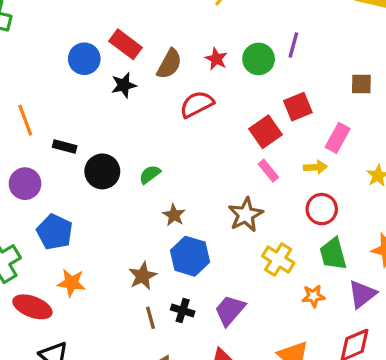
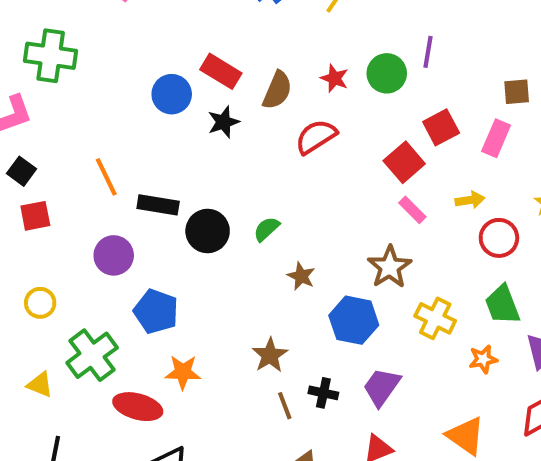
pink rectangle: (338, 138) -> (496, 138), moved
black rectangle: (65, 147) -> (158, 205), size x1.4
red circle: (322, 209) -> (499, 238), moved
blue hexagon: (190, 256) -> (354, 320), moved

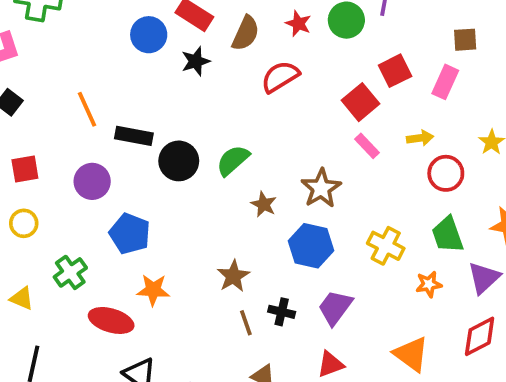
red square: (35, 216) -> (25, 169), moved
green semicircle: (266, 229) -> (233, 160), size x1.4
brown star: (390, 267) -> (321, 188), moved
green cross: (92, 355) -> (70, 272), size x0.7

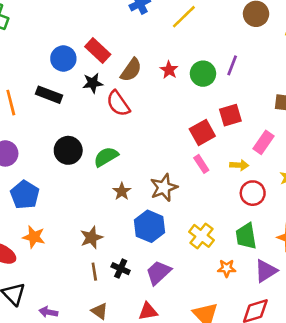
red semicircle: (280, 77) -> (118, 104), moved, turned -104
pink rectangle: (445, 82) -> (264, 142), moved
black rectangle: (134, 136) -> (49, 95), moved

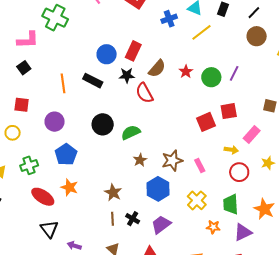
red rectangle: (98, 50) -> (133, 51), turned 66
pink rectangle: (201, 164) -> (200, 165), moved
brown star: (91, 238) -> (113, 193), turned -30

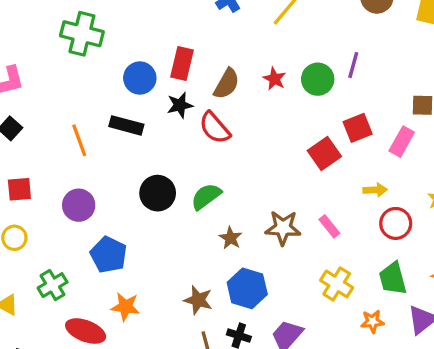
green cross: (55, 18) -> (82, 34), moved
pink rectangle: (252, 134) -> (402, 142), moved
brown star: (172, 161) -> (283, 228), turned 30
blue hexagon: (158, 189) -> (247, 288), moved

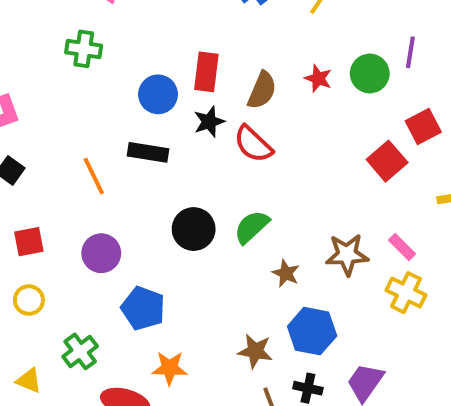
green cross: (82, 34) -> (84, 49), size x0.7
yellow cross: (337, 284) -> (406, 293), moved

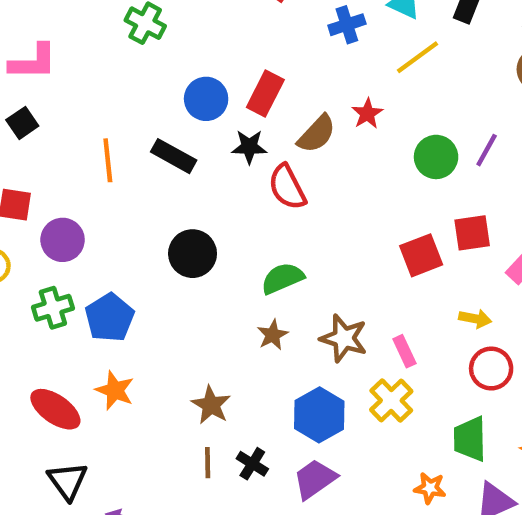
red star: (318, 78) -> (367, 114), moved
green semicircle: (252, 227) -> (282, 278), moved
purple circle: (101, 253) -> (63, 240), moved
blue hexagon: (312, 331) -> (319, 415), moved
green cross: (80, 351) -> (53, 308), moved

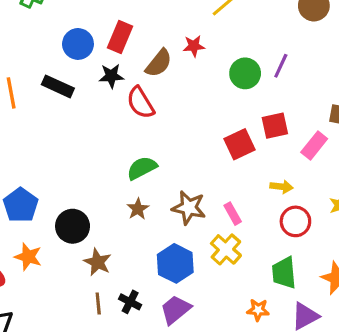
red star: (367, 114) -> (194, 46), turned 30
black circle: (193, 254) -> (73, 226), moved

